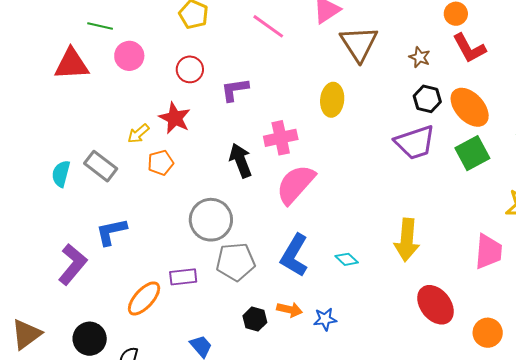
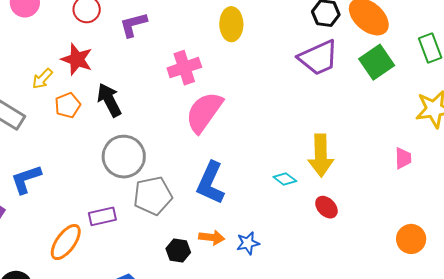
black arrow: (241, 160) -> (109, 100), moved
pink trapezoid: (488, 252) -> (403, 158), size x0.6
cyan diamond: (347, 259) -> (285, 179), moved
red ellipse: (436, 305) -> (326, 207), moved, size x0.6

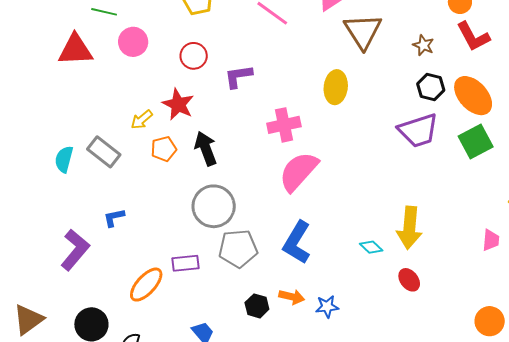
blue L-shape: (26, 179) -> (114, 218), size x0.7

